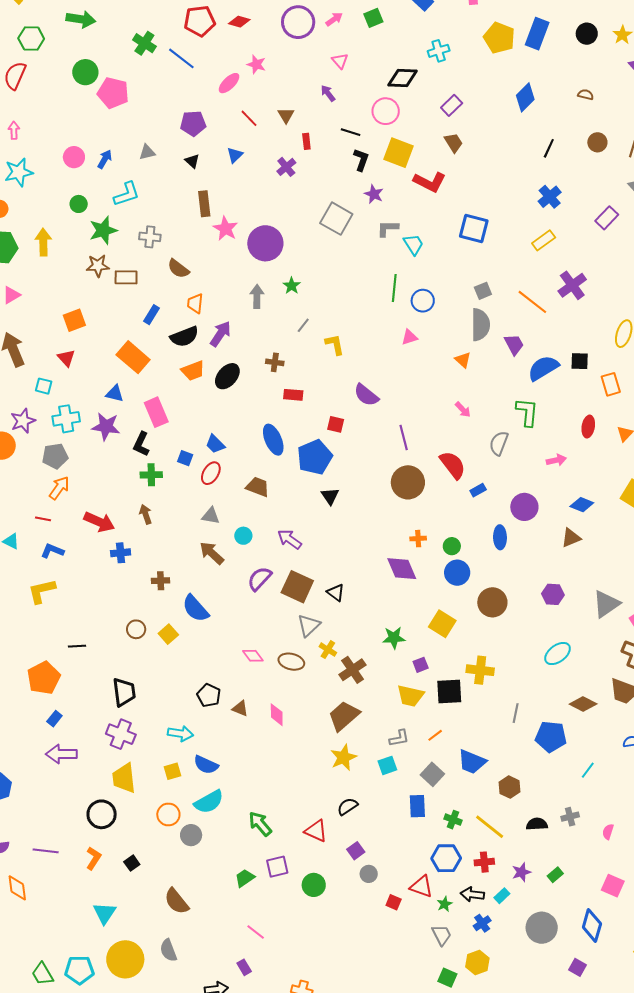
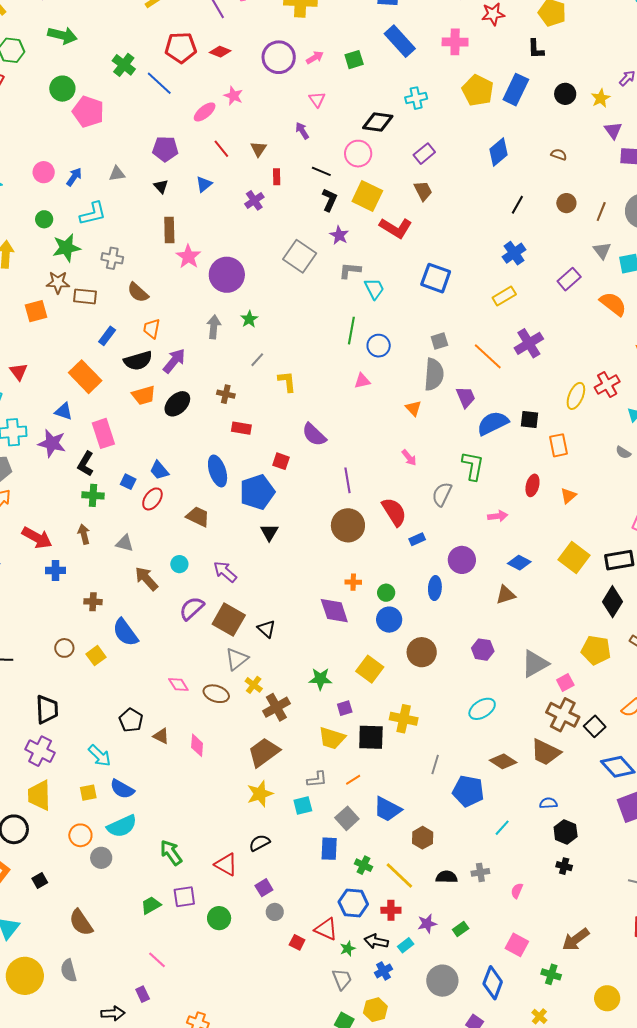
orange square: (74, 320) -> (36, 311), moved
gray triangle: (211, 516) -> (125, 543), moved
cyan arrow: (181, 733) -> (100, 756), turned 30

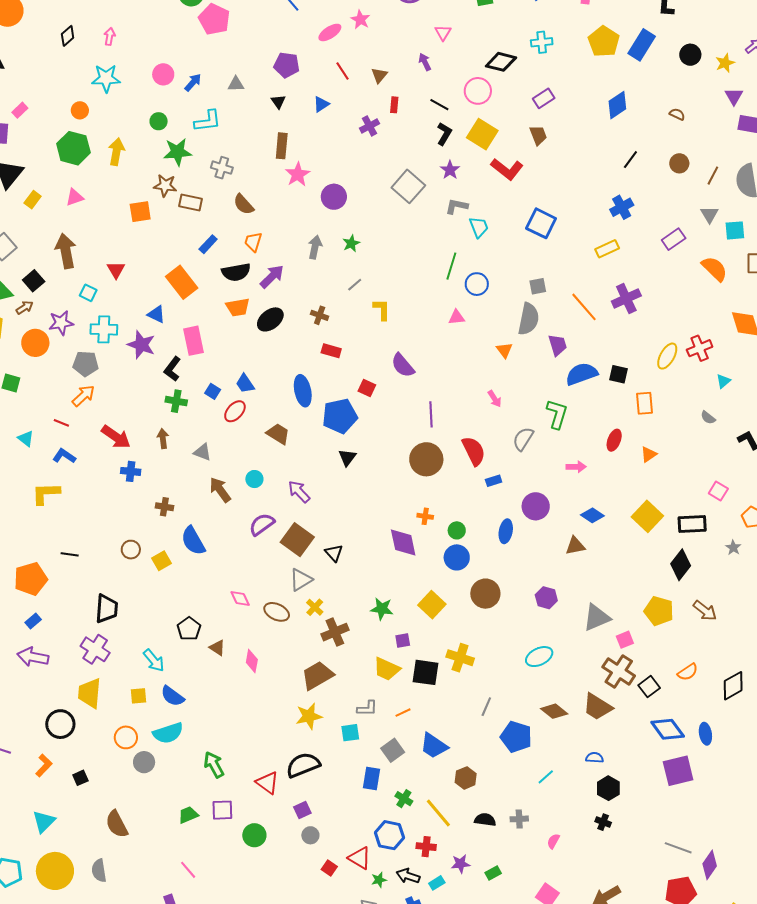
purple circle: (227, 275) -> (334, 197), size x0.7
black semicircle: (260, 843) -> (303, 765), size x1.6

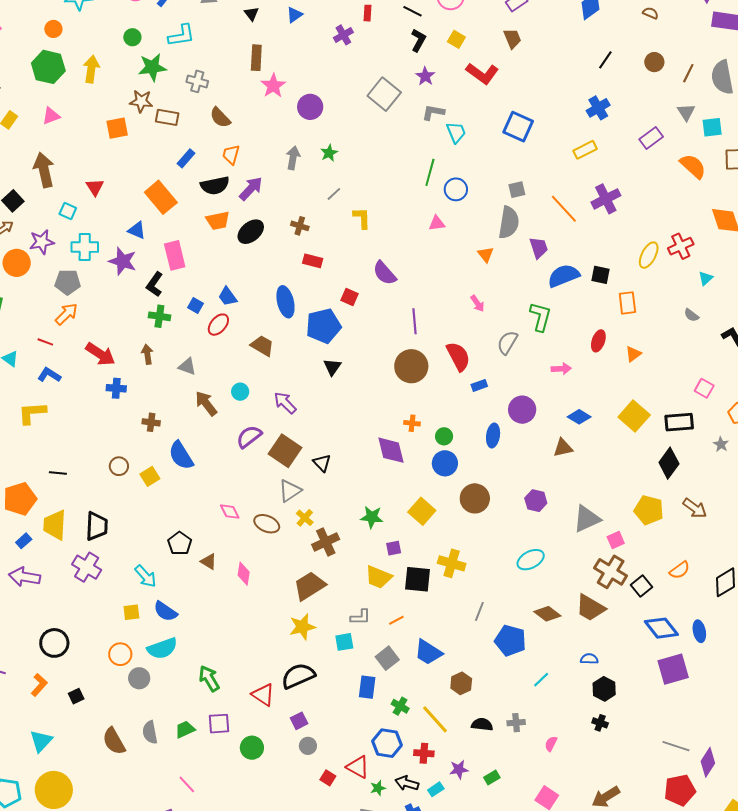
yellow square: (482, 134) -> (456, 39), size x0.6
yellow trapezoid: (90, 693) -> (55, 525), moved
gray semicircle: (99, 871) -> (150, 732), moved

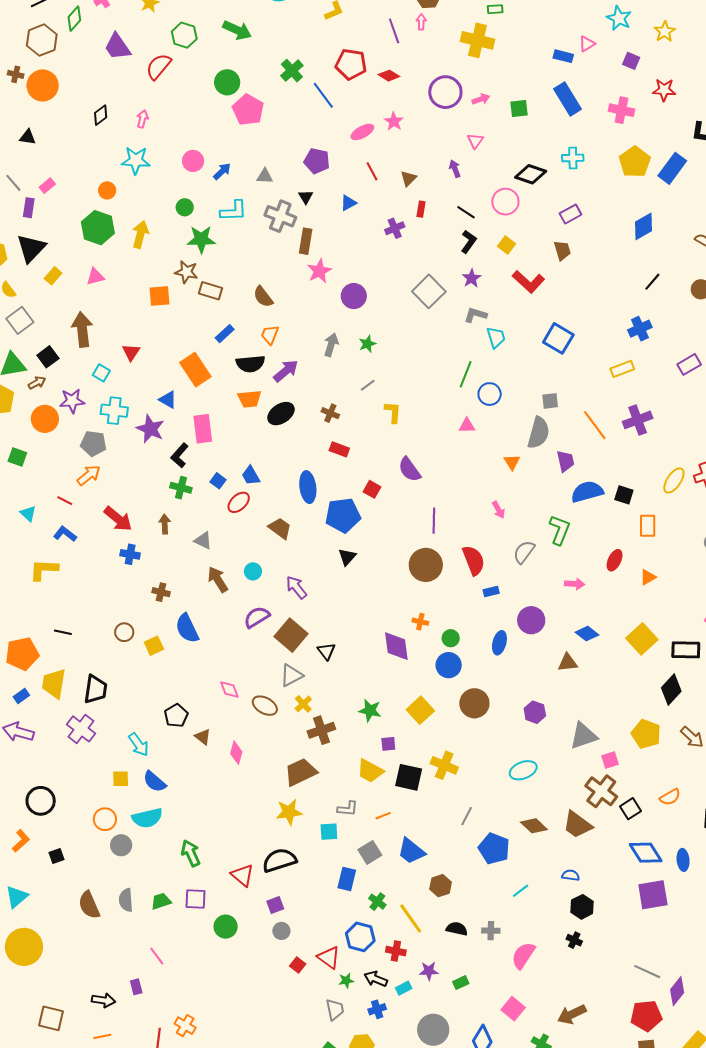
gray cross: (197, 81) -> (280, 216), moved, size x1.4
pink semicircle: (551, 744) -> (523, 955), size x1.8

